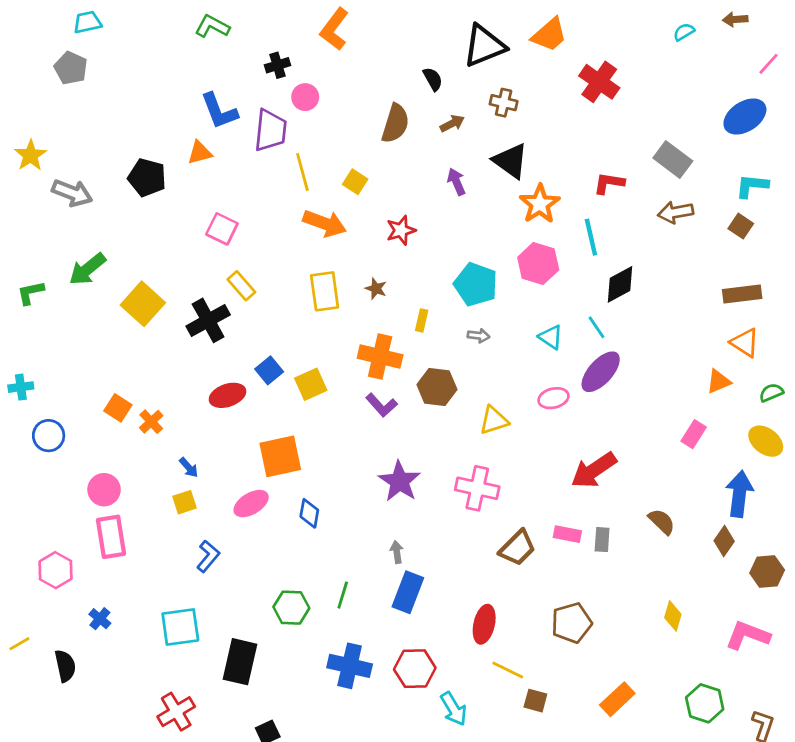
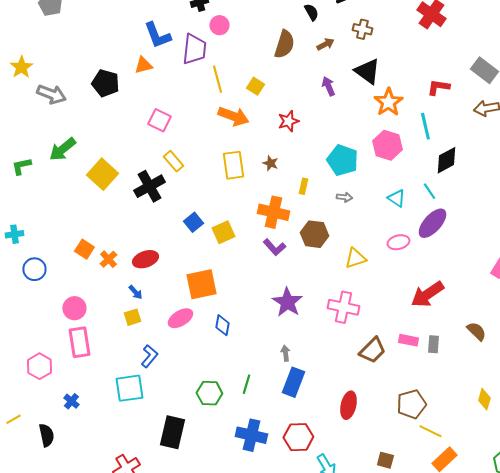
red ellipse: (227, 395) -> (145, 259), moved
cyan square: (180, 627) -> (129, 388), moved
yellow line: (508, 670) -> (430, 431), moved

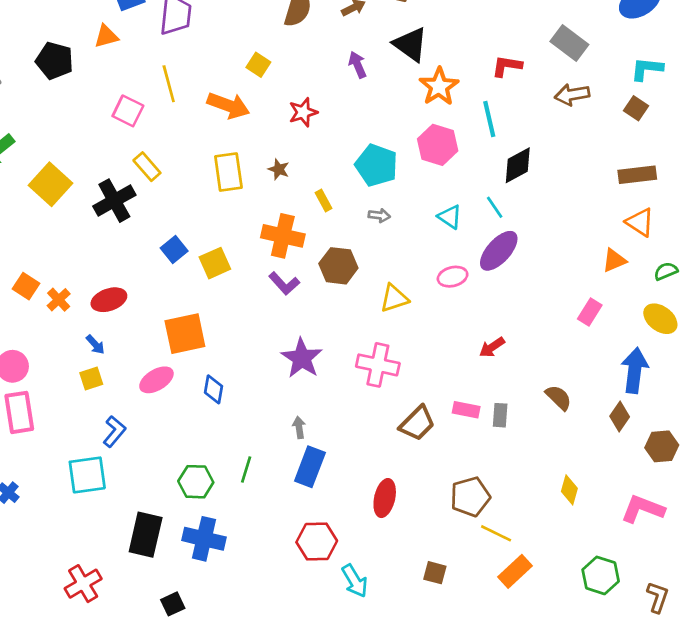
yellow line: (217, 79) -> (169, 84), moved
yellow rectangle: (303, 186) -> (324, 201), turned -42
red arrow: (427, 294) -> (492, 347), size x0.6
blue cross: (251, 435) -> (204, 539), moved

